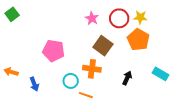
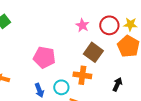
blue arrow: (34, 84) -> (39, 90), moved

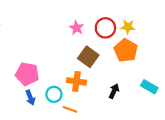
pink pentagon: (44, 57) -> (27, 74), moved

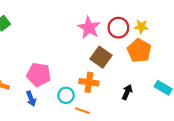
pink star: (76, 28) -> (89, 28), size x1.5
blue arrow: (30, 98) -> (31, 99), moved

